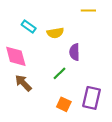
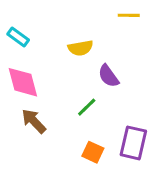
cyan rectangle: (29, 26) -> (18, 37), moved
purple semicircle: (74, 52) -> (108, 76), turned -35

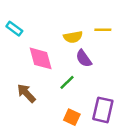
yellow line: (129, 15) -> (103, 30), moved
yellow semicircle: (80, 48) -> (73, 37), moved
pink diamond: (23, 82) -> (41, 58), moved

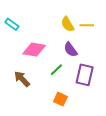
yellow semicircle: (73, 37) -> (67, 24), moved, turned 70
pink diamond: (41, 58) -> (34, 50), turned -65
purple rectangle: (103, 110) -> (85, 75), moved

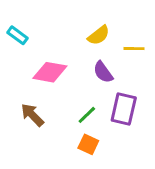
yellow semicircle: (67, 24) -> (99, 35), turned -98
yellow line: (87, 25) -> (134, 49), moved
green line: (56, 70) -> (87, 115), moved

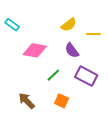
purple rectangle: (124, 109) -> (86, 76), turned -75
brown arrow: (32, 115) -> (27, 101), moved
green line: (87, 115) -> (53, 75), moved

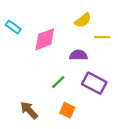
yellow semicircle: (69, 25) -> (83, 20), moved
pink diamond: (35, 50) -> (45, 39), moved, turned -30
purple semicircle: (72, 50) -> (78, 55), turned 126

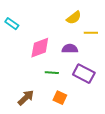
pink diamond: (45, 39) -> (40, 48), moved
green line: (58, 82) -> (52, 73), turned 48
brown arrow: (29, 110) -> (26, 98), turned 90

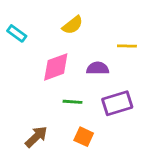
yellow semicircle: (74, 18) -> (73, 25), moved
purple rectangle: (84, 74) -> (117, 103), turned -45

